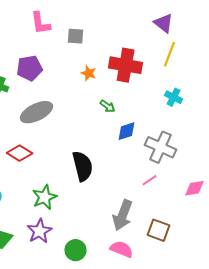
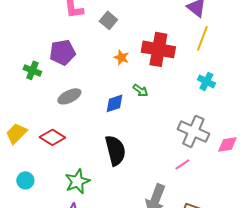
gray square: (76, 36) -> (108, 20), turned 36
gray ellipse: (37, 112) -> (69, 96), size x0.7
blue diamond: (127, 131) -> (114, 103), moved
pink diamond: (195, 188) -> (227, 144), moved

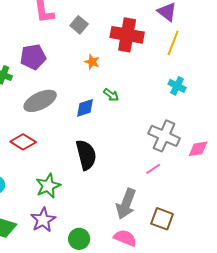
red cross: (158, 49) -> (127, 35), moved
gray ellipse: (69, 96) -> (40, 101), size x1.4

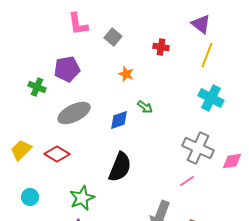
red cross: (127, 35) -> (161, 47), size x0.5
cyan cross: (177, 86) -> (211, 98), size x1.4
black semicircle: (86, 155) -> (120, 167), turned 36

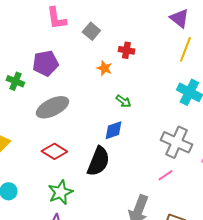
red cross: (161, 47) -> (126, 50), moved
blue diamond: (119, 120) -> (113, 130), moved
red diamond: (57, 154) -> (54, 151), moved

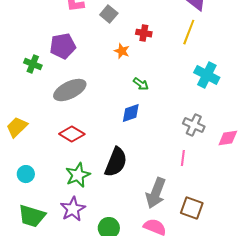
yellow line: (185, 49) -> (189, 32), moved
gray cross: (176, 142) -> (194, 125), size x0.7
black semicircle: (98, 161) -> (116, 162), moved
pink line: (165, 175) -> (183, 158), turned -49

